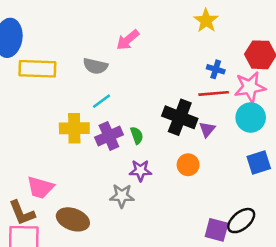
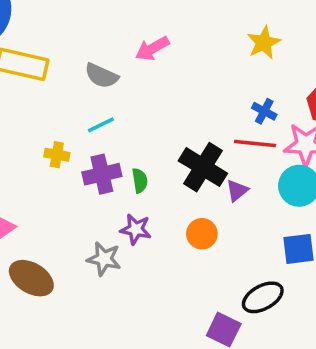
yellow cross: (74, 128) -> (57, 155), size x0.6
black ellipse: (241, 221) -> (263, 297), moved

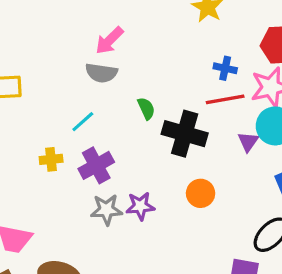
gray semicircle: (102, 76) -> (101, 73), moved
green semicircle: (140, 181) -> (146, 108), moved
purple triangle: (237, 191) -> (248, 142), moved
gray star: (104, 259) -> (106, 210), moved

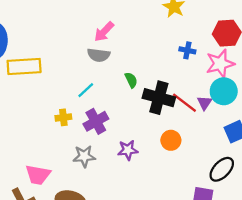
red line: (225, 99) -> (184, 103), moved, turned 48
gray star: (106, 210) -> (84, 156), moved

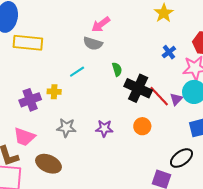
blue cross: (187, 50) -> (169, 52), turned 32
purple cross: (96, 121) -> (30, 100), moved

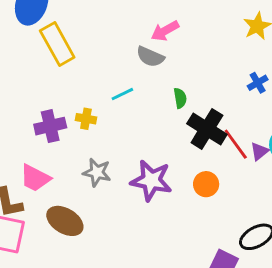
yellow rectangle: (28, 43) -> (57, 44), turned 48
purple star: (104, 128) -> (151, 180), size x1.6

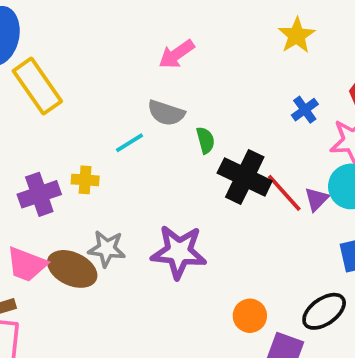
gray semicircle: (150, 57) -> (166, 113), moved
orange circle: (206, 184) -> (250, 316), moved
brown ellipse: (65, 221) -> (72, 269), moved

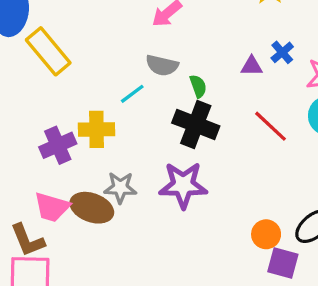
black cross: (245, 177) -> (196, 124), moved
yellow cross: (85, 180) -> (97, 129), size x1.5
purple triangle: (317, 199) -> (252, 66), moved, turned 50
orange circle: (250, 316) -> (266, 234), moved

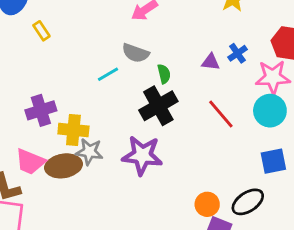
yellow rectangle: (48, 51) -> (41, 31), size x0.5
black cross: (196, 124) -> (158, 106), turned 33
yellow cross: (97, 129) -> (73, 130), moved
brown ellipse: (92, 208) -> (64, 166), turned -36

